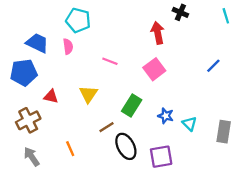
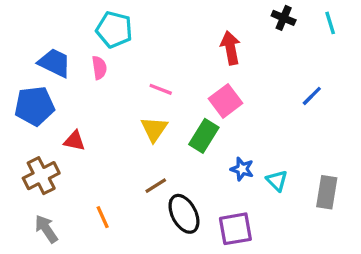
black cross: (180, 12) -> (284, 18), moved
yellow triangle: (88, 94) -> (154, 129), moved
green rectangle: (132, 106) -> (204, 136), moved

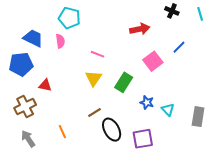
red arrow: (230, 48) -> (140, 29), turned 90
blue line: (312, 96) -> (179, 47), moved
pink square: (225, 101) -> (153, 61), moved

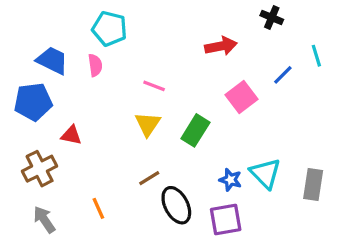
cyan line: (200, 14) -> (316, 56), moved
blue star: (147, 102) -> (230, 180), moved
cyan triangle: (168, 109) -> (265, 173), size x1.5

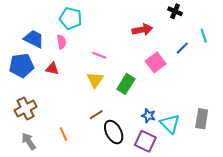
red triangle: (71, 135) -> (52, 69), moved
cyan triangle: (265, 173) -> (170, 124), moved
purple square: (226, 220) -> (145, 141), turned 35

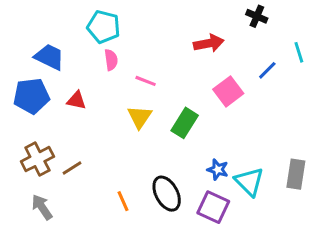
pink semicircle: (61, 42) -> (111, 60), moved
brown line: (96, 115) -> (72, 168), moved
orange line: (63, 134) -> (123, 201), moved

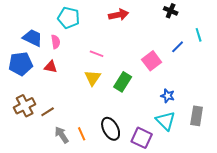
red arrow: (209, 43) -> (119, 15), moved
pink semicircle: (111, 60) -> (56, 42), moved
blue star: (218, 170) -> (168, 96), moved
gray arrow: (42, 207) -> (62, 135), moved

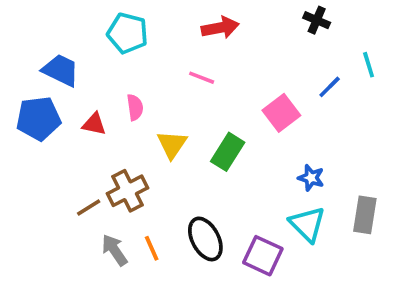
pink semicircle: (56, 42) -> (135, 107), moved
pink line: (97, 54) -> (202, 78), moved
brown cross: (25, 106) -> (127, 191), moved

